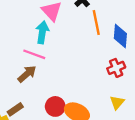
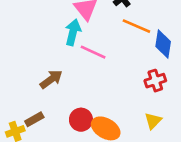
orange line: (96, 22) -> (136, 26), turned -60
pink line: (34, 54) -> (93, 52), moved

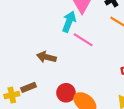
brown arrow: (51, 79) -> (46, 57), turned -138

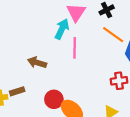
pink line: (83, 40) -> (75, 48), turned 54

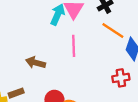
cyan arrow: (62, 29) -> (58, 14), moved

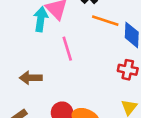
red cross: (121, 78) -> (128, 70), turned 35

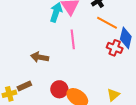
red cross: (128, 70) -> (115, 48), moved

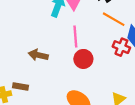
brown rectangle: (24, 86) -> (21, 86), turned 32
red circle: (59, 89) -> (83, 59), moved

